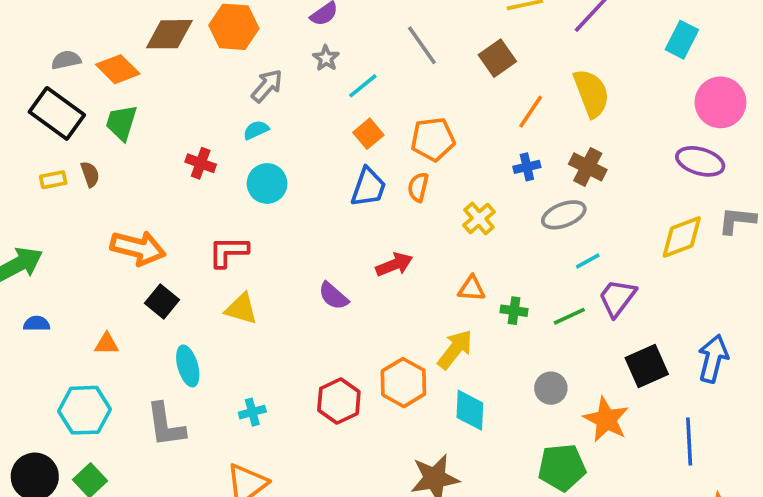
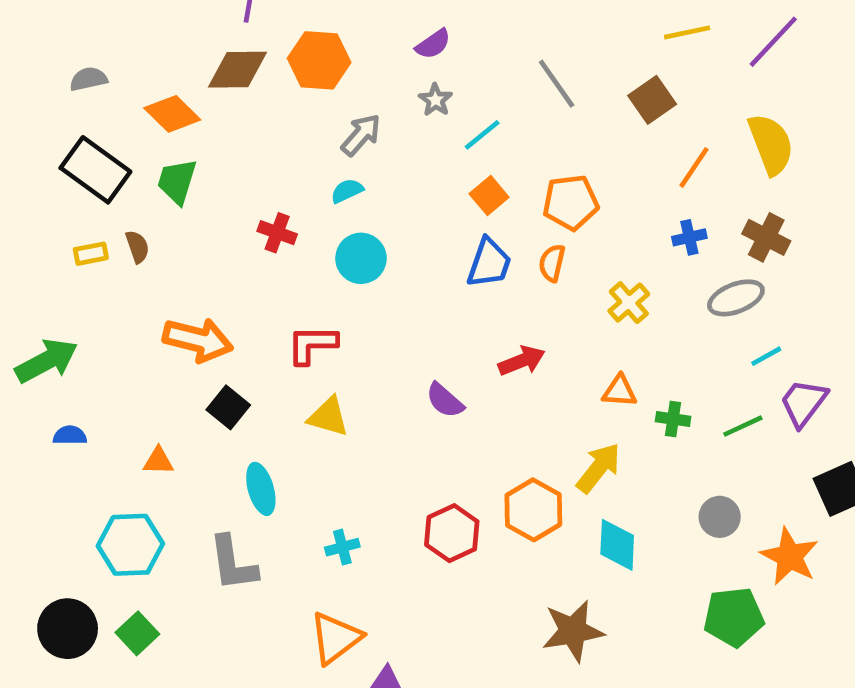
gray semicircle: (66, 60) -> (88, 79), moved

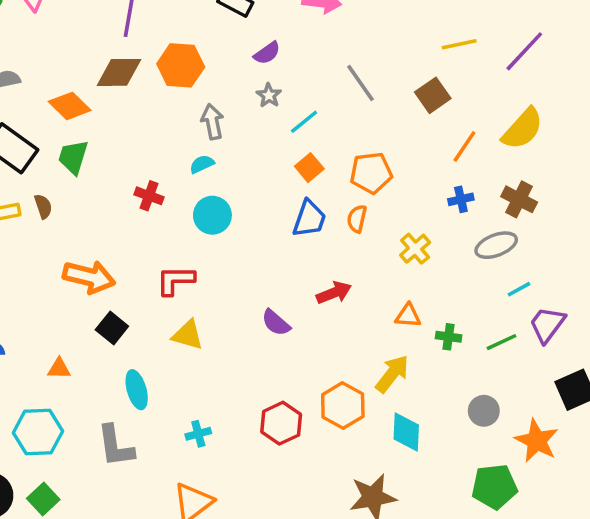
gray arrow: (361, 135) -> (212, 122), turned -52
yellow semicircle: (771, 144) -> (523, 129), turned 63

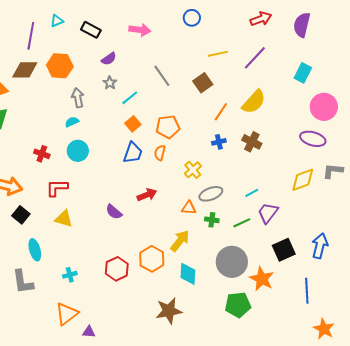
red cross: (149, 196) -> (42, 154), moved
gray ellipse: (496, 245) -> (211, 194), moved
gray circle: (484, 411) -> (232, 262), size x1.8

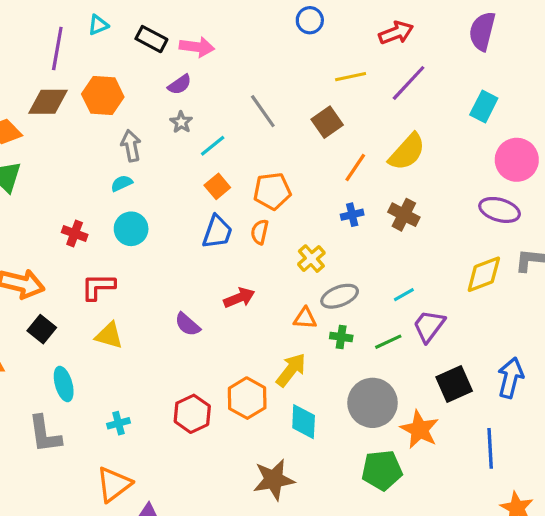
red arrow: (261, 19) -> (396, 33), moved
pink arrow: (140, 30) -> (197, 47), moved

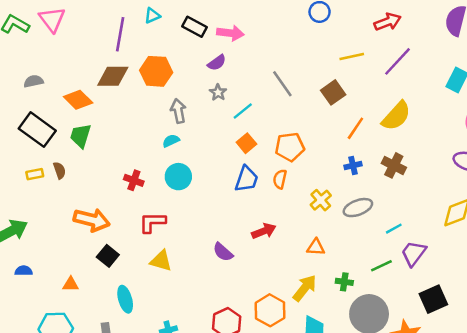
gray ellipse: (340, 296) -> (358, 208), moved
green cross: (341, 337) -> (344, 282), moved

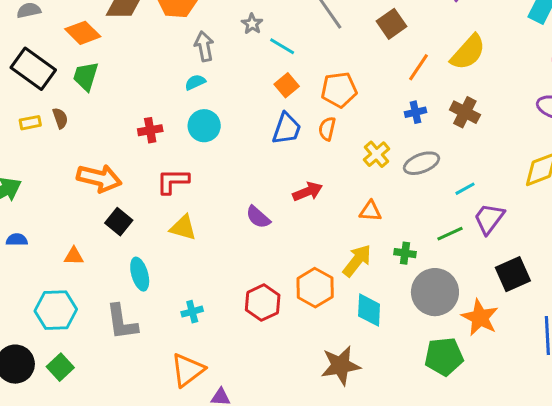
cyan line: (243, 111) -> (282, 46), turned 70
red cross: (134, 180) -> (150, 130), turned -30

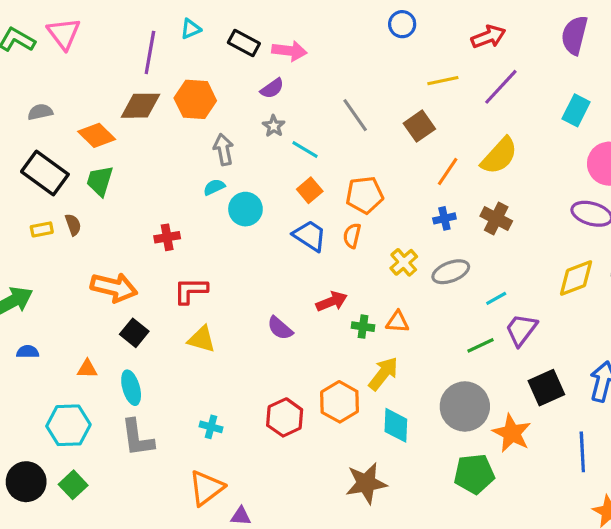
cyan circle: (204, 126) -> (245, 209), moved
blue trapezoid: (287, 129) -> (310, 236), turned -76
green cross: (405, 253) -> (363, 327), moved
cyan ellipse: (140, 274) -> (131, 388), moved
cyan cross: (192, 312) -> (211, 427), turned 30

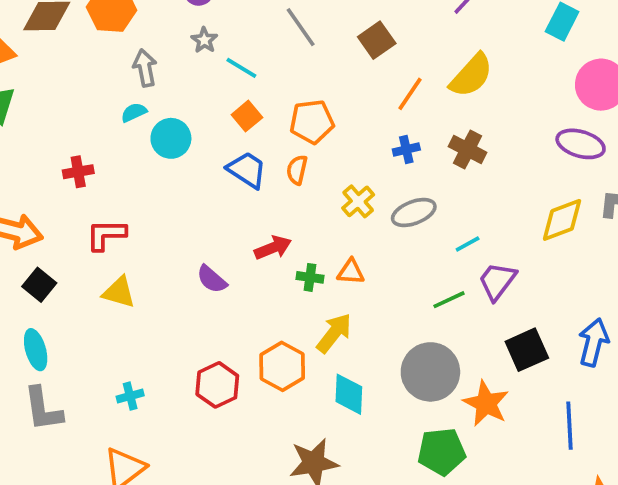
cyan cross: (211, 427) -> (130, 396), turned -30

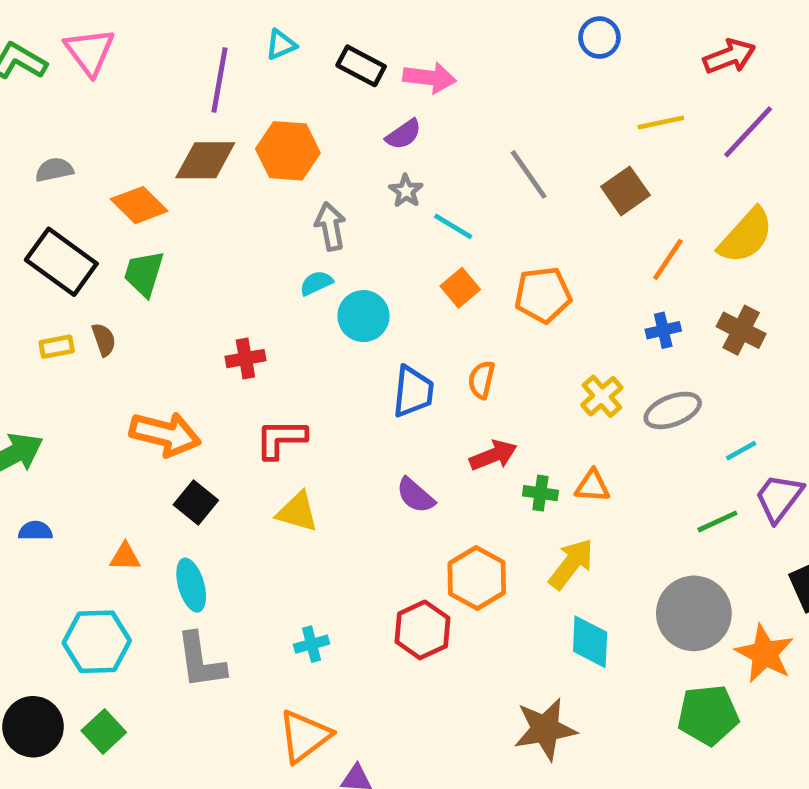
blue trapezoid: (247, 170) -> (413, 392), moved, turned 63
orange semicircle: (297, 170) -> (481, 380), moved
orange hexagon: (282, 366) -> (477, 578), moved

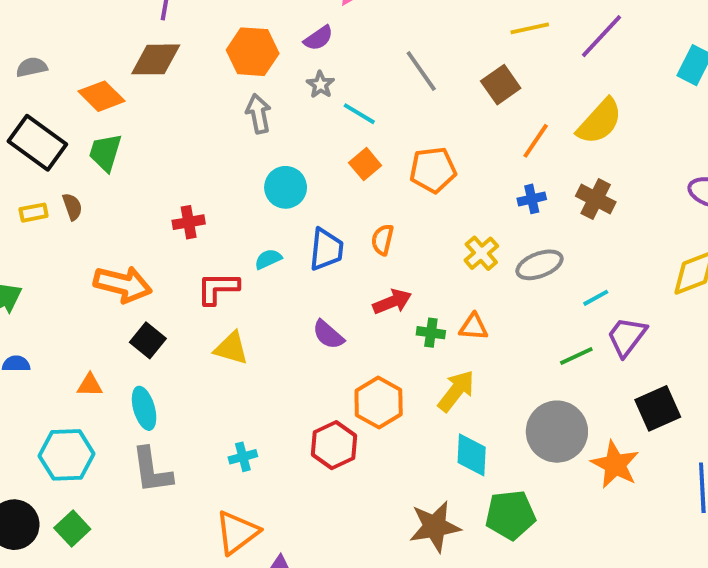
orange hexagon: (288, 151) -> (253, 52), moved
cyan semicircle: (316, 283) -> (268, 259), moved
green pentagon: (708, 715) -> (510, 515), moved

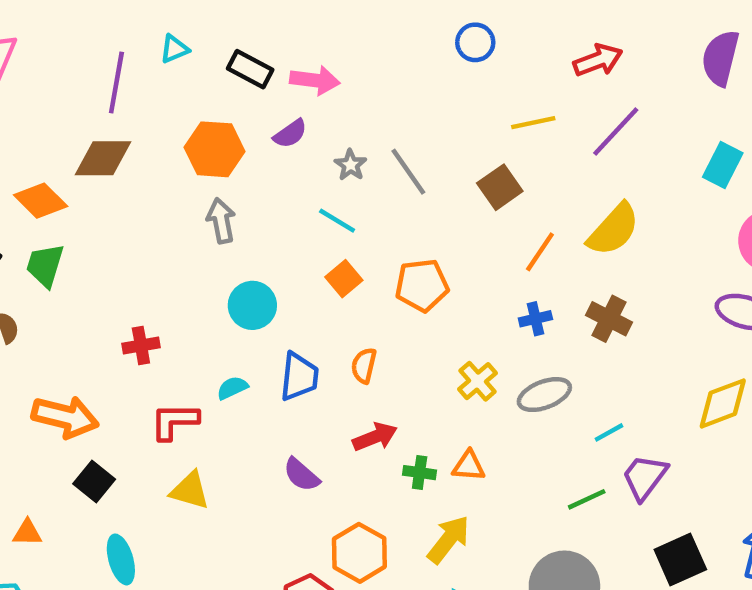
gray star: (320, 85) -> (350, 165), moved
cyan ellipse: (144, 408) -> (121, 559), moved

